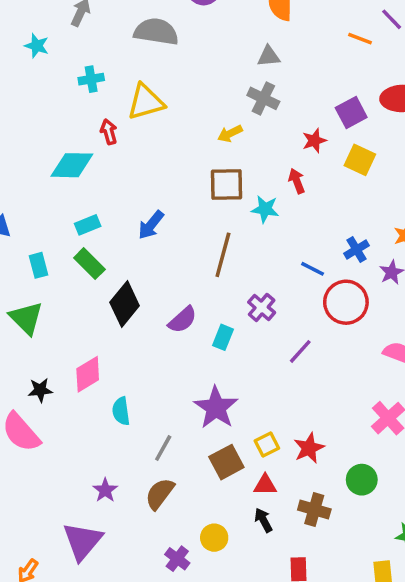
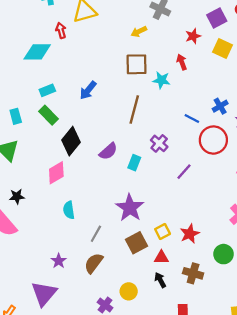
pink diamond: (88, 374) -> (56, 173), moved

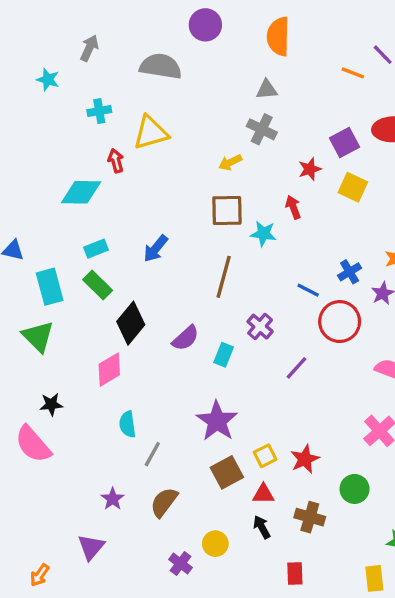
cyan rectangle: (16, 116) -> (50, 287), size x1.5
gray line: (96, 234) -> (152, 454), moved
purple triangle: (44, 294) -> (91, 547), size x0.7

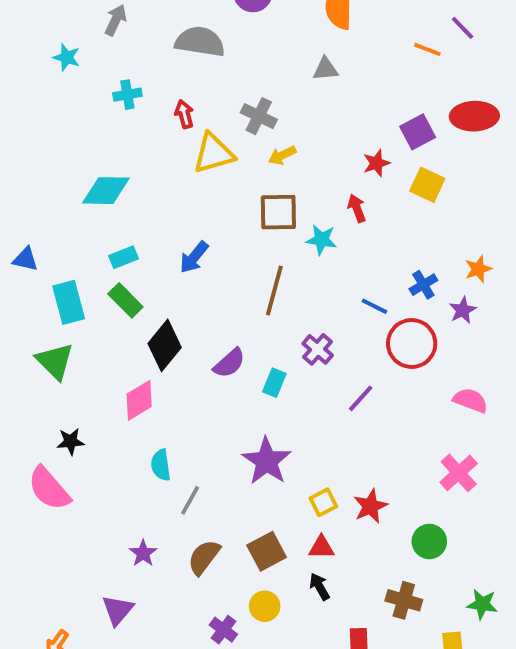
gray cross: (262, 129) -> (259, 116), moved
yellow triangle: (151, 133) -> (214, 153), moved
red arrow: (116, 161) -> (184, 114), moved
brown square: (227, 472) -> (267, 551), moved
brown cross: (310, 517) -> (404, 600), moved

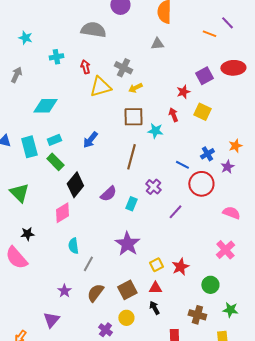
gray arrow: (116, 20) -> (16, 75), moved
yellow square: (427, 185) -> (202, 112), moved
cyan rectangle: (69, 302) -> (29, 147), moved
green star: (482, 604) -> (230, 310), moved

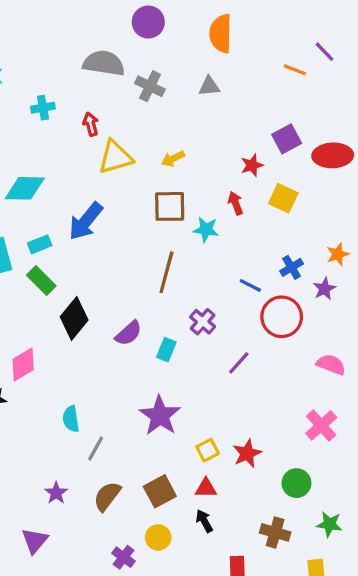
gray cross: (123, 68) -> (150, 86), moved
red ellipse: (233, 68) -> (333, 155), moved
blue arrow: (90, 140) -> (86, 221), moved, size x1.4
pink diamond: (62, 213) -> (23, 365), moved

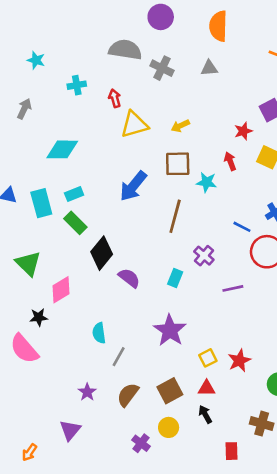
blue arrow: (86, 221) -> (133, 186), moved
purple semicircle: (129, 333) -> (129, 278), moved, turned -100
purple line: (239, 363) -> (233, 288), turned 36

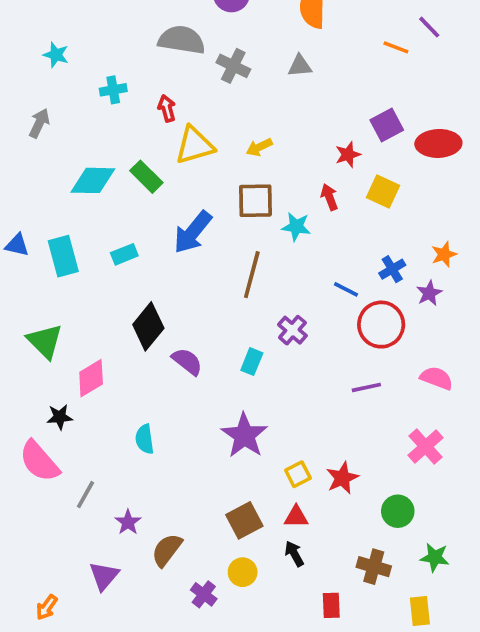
cyan rectangle: (74, 194) -> (124, 254), moved
green rectangle: (75, 223) -> (146, 177), moved
purple line: (233, 288) -> (366, 387), moved
gray line: (119, 357) -> (85, 495), moved
brown semicircle: (128, 395) -> (167, 550), moved

